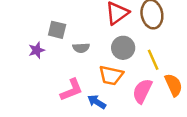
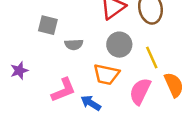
purple star: (37, 50) -> (19, 71), moved

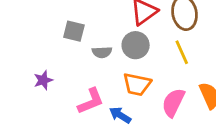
gray circle: (119, 45) -> (136, 45), moved
yellow line: (152, 58) -> (182, 52), moved

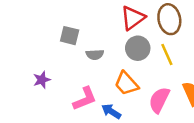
gray circle: (136, 45) -> (138, 48), moved
orange trapezoid: (137, 84) -> (126, 84), turned 36

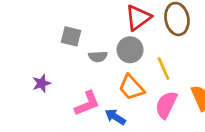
gray circle: (138, 48) -> (130, 50), moved
yellow line: (167, 55) -> (164, 69), moved

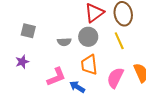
gray square: (71, 36) -> (28, 31), moved
yellow line: (164, 69) -> (119, 41), moved
orange trapezoid: (131, 87) -> (89, 65), turned 35

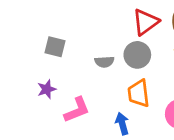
pink L-shape: (56, 77) -> (77, 110), moved
blue arrow: (77, 87) -> (122, 124), turned 42

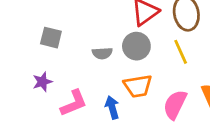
orange trapezoid: (139, 93) -> (138, 86), turned -92
blue arrow: (122, 124) -> (112, 107), moved

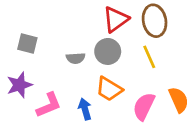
purple star: (42, 82) -> (19, 85), size x1.4
orange trapezoid: (138, 86) -> (109, 89), turned 40

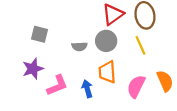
orange trapezoid: (109, 89) -> (107, 72), turned 55

